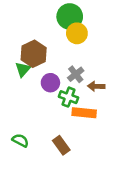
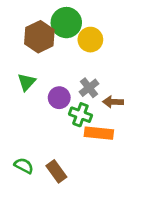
green circle: (70, 16) -> (66, 23), moved
brown hexagon: (34, 54) -> (39, 37), moved
brown rectangle: (61, 145) -> (56, 171), moved

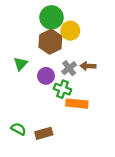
brown hexagon: (39, 37) -> (50, 42), moved
brown arrow: (113, 102) -> (88, 66), moved
brown rectangle: (56, 171) -> (44, 133), turned -70

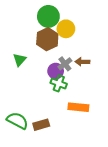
purple circle: (46, 76) -> (56, 71), moved
orange rectangle: (77, 104) -> (78, 107), moved
green semicircle: (18, 129) -> (17, 121), size x1.5

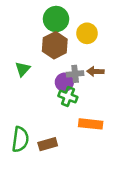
yellow circle: (66, 29) -> (87, 33), moved
gray cross: (65, 64) -> (75, 74), turned 32
green semicircle: (17, 121) -> (20, 139), turned 70

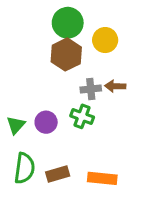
green triangle: (23, 69) -> (16, 125), moved
purple circle: (64, 82) -> (46, 122), moved
orange rectangle: (91, 124) -> (102, 178), moved

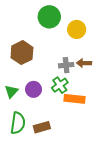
brown hexagon: (66, 54) -> (22, 53), moved
green cross: (82, 116) -> (60, 85), turned 35
orange rectangle: (102, 178) -> (75, 99), moved

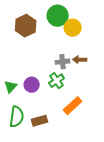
green circle: (49, 17) -> (58, 16), moved
brown hexagon: (22, 53) -> (26, 26), moved
orange rectangle: (75, 99) -> (73, 106), moved, turned -48

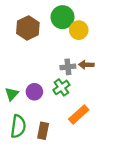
brown rectangle: (40, 121) -> (43, 131), turned -63

